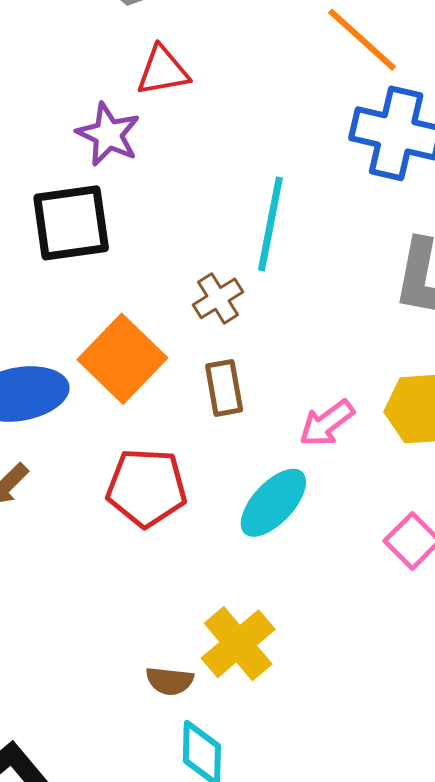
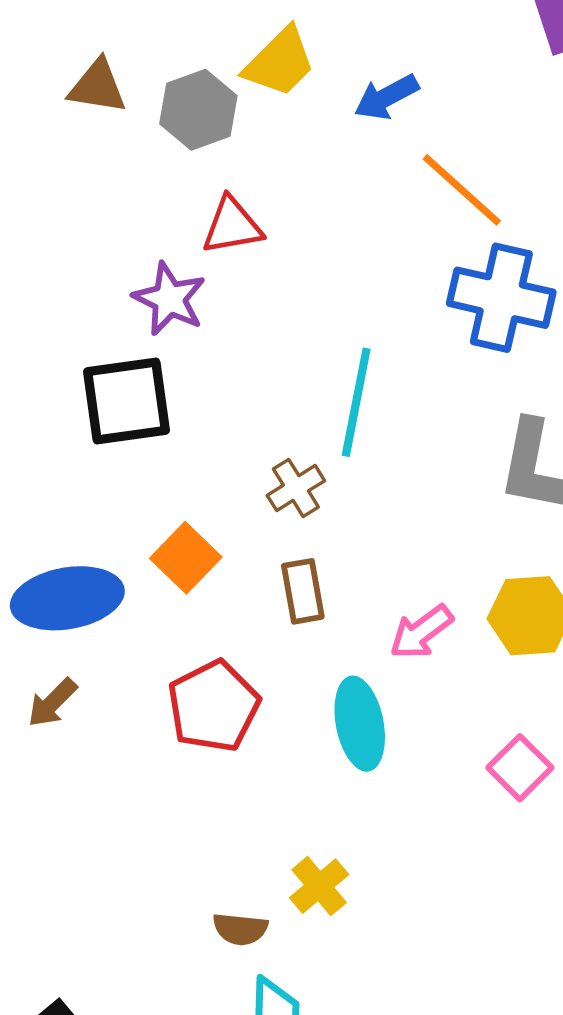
orange square: (122, 359) -> (186, 558), size x0.7
red pentagon: (147, 488) -> (214, 706), turned -30
cyan ellipse: (273, 503) -> (360, 724), turned -54
yellow cross: (238, 644) -> (319, 886), size x0.7

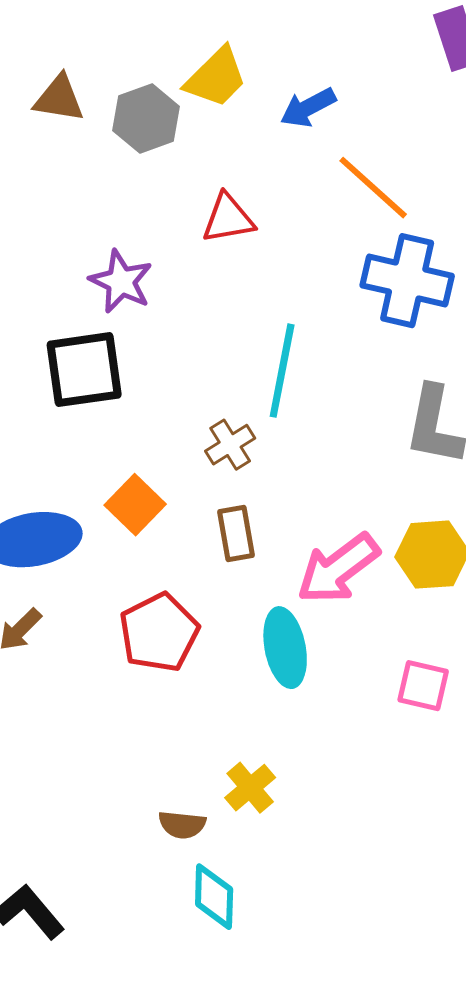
red triangle: (232, 226) -> (228, 219), moved
pink arrow: (421, 632) -> (338, 569), size x1.5
pink square: (520, 768) -> (423, 686), turned -32

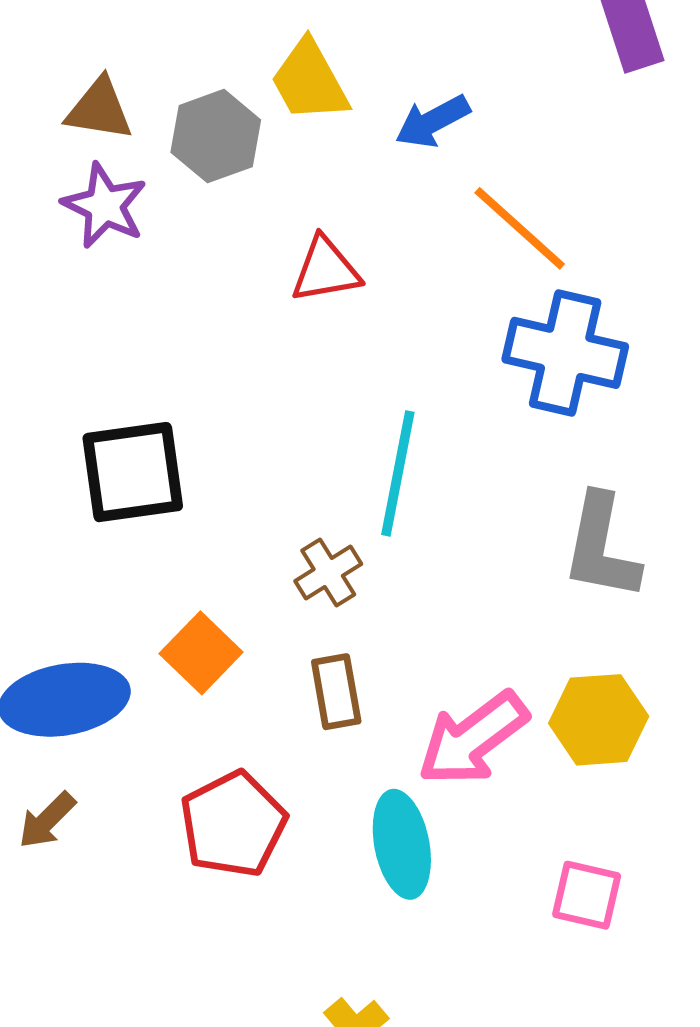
yellow trapezoid: (216, 77) -> (309, 81), turned 106
purple star: (121, 282) -> (105, 206), moved

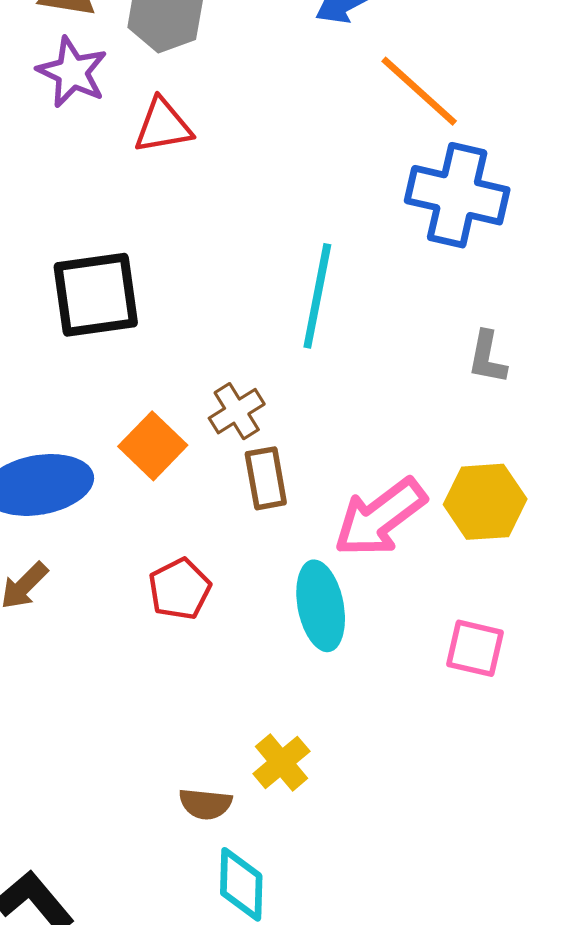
red triangle: (326, 270) -> (163, 126), moved
gray L-shape: (601, 547) -> (487, 357), size x0.6
brown cross: (328, 573) -> (237, 411), moved
red pentagon: (233, 824) -> (180, 589), size x0.7

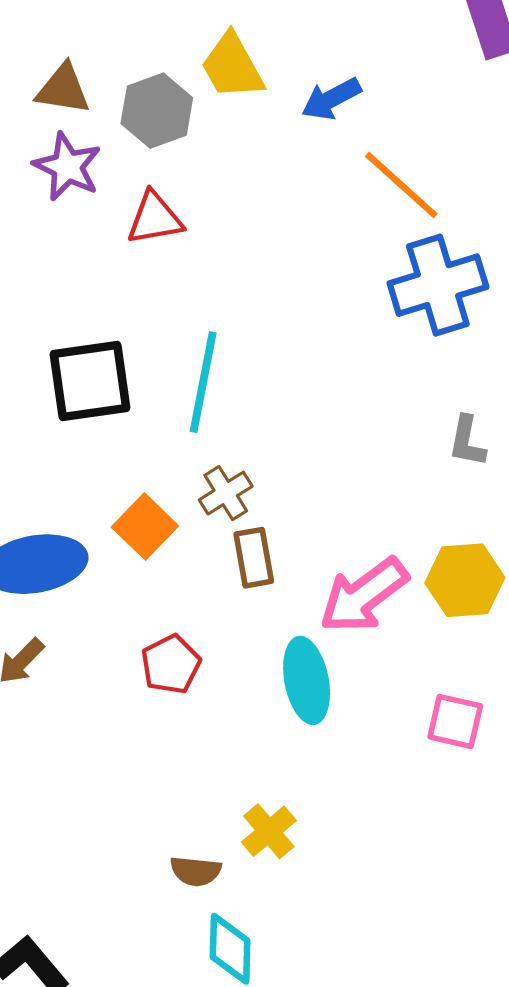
blue cross: (457, 195) -> (438, 285), turned -30
cyan line: (317, 296) -> (203, 382), moved

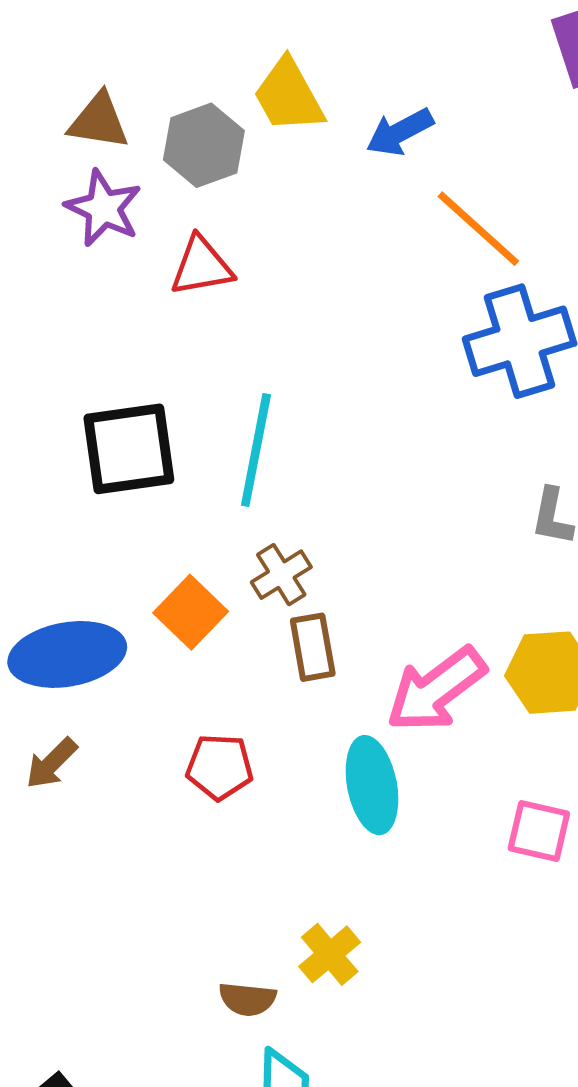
red pentagon: (171, 664) -> (220, 767), turned 30

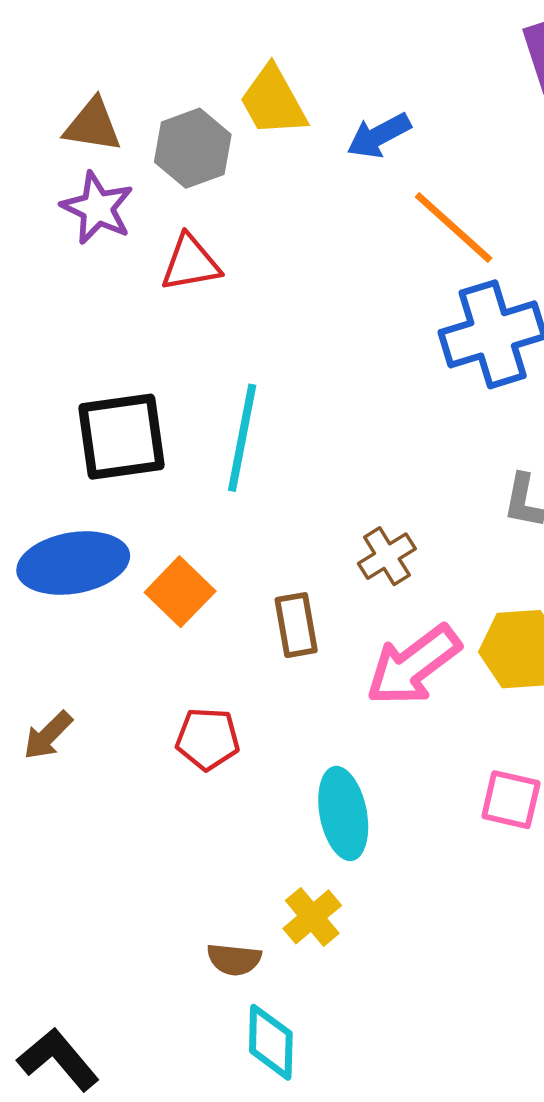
brown cross: (281, 575) -> (387, 556), moved
blue ellipse: (67, 654) -> (73, 563), moved
cyan ellipse: (372, 785) -> (343, 813), moved

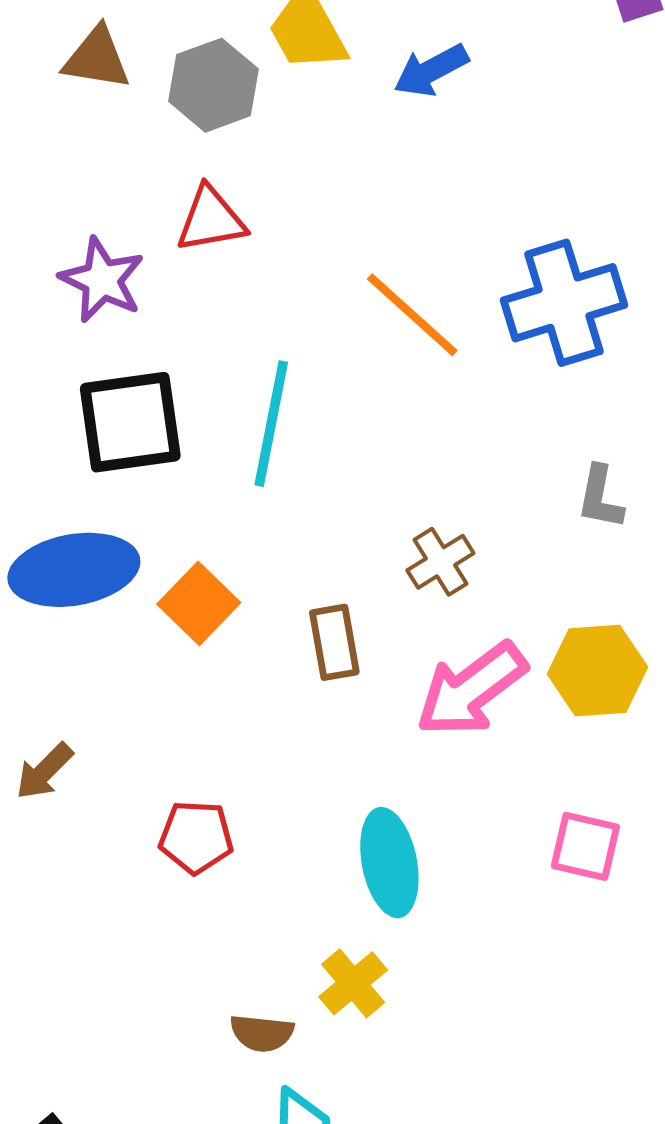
purple star: (97, 208) -> (102, 280), moved
orange line: (454, 227) -> (412, 315), moved
red pentagon: (208, 739) -> (196, 837), moved

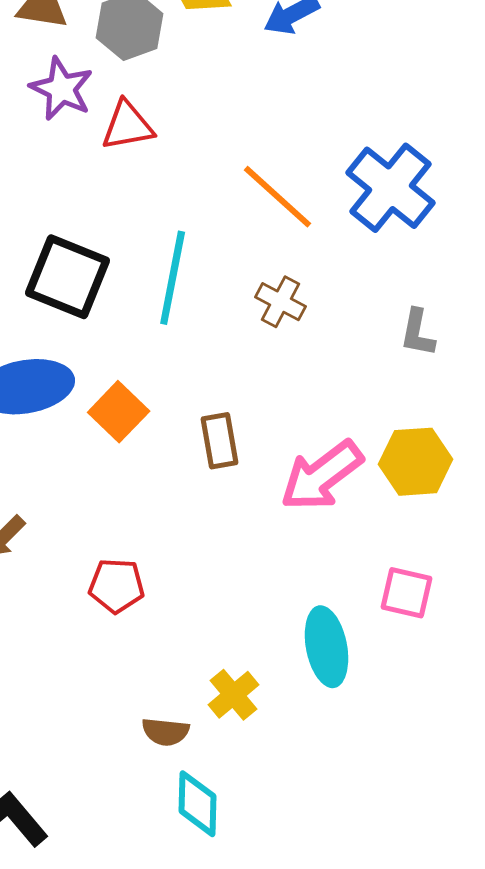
purple star: (102, 280) -> (62, 89), moved
blue cross: (564, 303) -> (391, 188), turned -34
black square: (130, 422) -> (68, 277), turned 30
brown cross: (440, 562) -> (281, 302), moved, turned -30
cyan ellipse: (389, 863) -> (327, 647), moved

